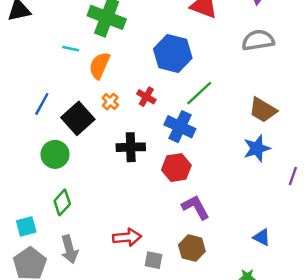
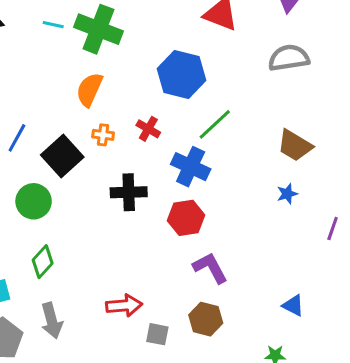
cyan line: (71, 49) -> (53, 25), moved
orange cross: (110, 102) -> (103, 135), turned -35
blue star: (257, 148) -> (287, 194), size x0.6

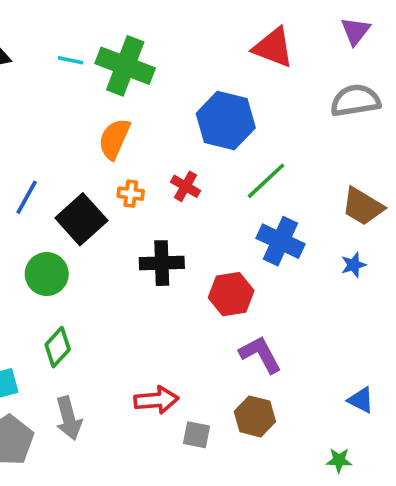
blue cross: (191, 167) -> (281, 241), moved

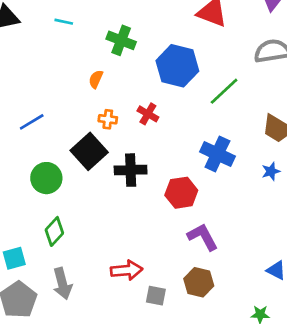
green cross: (125, 66) -> (121, 40), moved, size x0.7
orange semicircle: (114, 139) -> (96, 79), size x0.6
green line: (266, 181) -> (224, 91), moved
blue line: (27, 197) -> (32, 122), turned 30
black square: (81, 219) -> (89, 151), moved

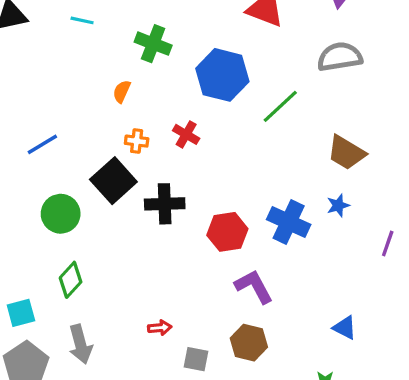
blue cross: (217, 154) -> (289, 222), moved
red arrow: (127, 270) -> (160, 328), size x0.6

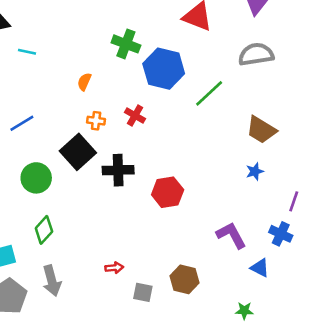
cyan line: (82, 20) -> (27, 52), moved
green cross: (153, 44) -> (126, 44), moved
blue cross: (289, 222) -> (281, 234), moved, size x0.7
purple L-shape: (254, 286) -> (231, 235), moved

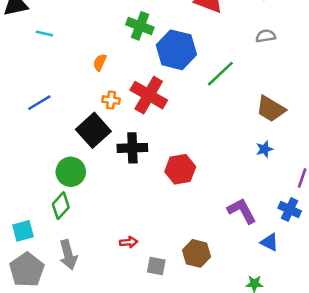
gray semicircle: (256, 54) -> (266, 36), size x0.6
red cross: (135, 115) -> (149, 95), size x1.8
green circle: (36, 178) -> (71, 172), moved

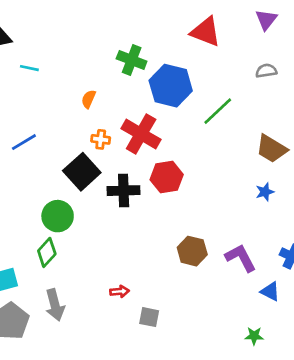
red hexagon: (180, 169) -> (167, 177), moved
brown hexagon: (197, 253) -> (192, 251), moved

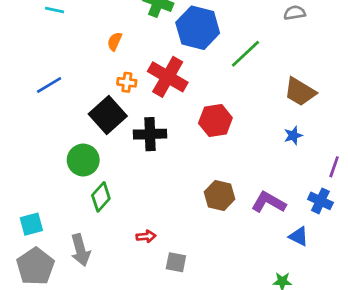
red hexagon: (167, 177) -> (215, 120), moved
green diamond: (47, 252) -> (101, 197), moved
purple L-shape: (241, 258) -> (269, 202), turned -32

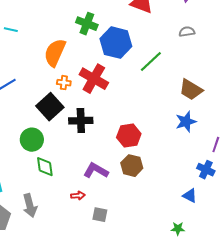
orange semicircle: (115, 41) -> (55, 53), size x2.0
red hexagon: (215, 120) -> (129, 136), moved
blue star: (293, 135) -> (186, 122), size x1.5
green diamond: (101, 197) -> (45, 167), turned -50
purple L-shape: (269, 202) -> (96, 171), moved

